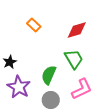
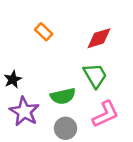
green semicircle: (49, 75) -> (63, 96), turned -126

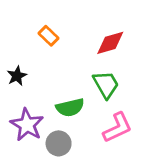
black star: (13, 79) -> (17, 76), moved
gray circle: (66, 128) -> (59, 143), moved

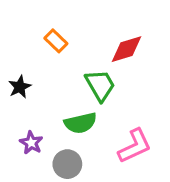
green trapezoid: (106, 85) -> (100, 85), moved
purple star: (27, 125) -> (31, 143), size x0.6

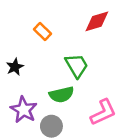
red diamond: (126, 49) -> (97, 21), moved
purple star: (31, 143) -> (24, 110), size x1.5

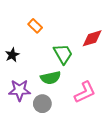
red diamond: (97, 21) -> (92, 38), moved
purple star: (24, 110) -> (20, 90), turned -30

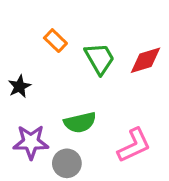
green trapezoid: (63, 54) -> (100, 59), moved

